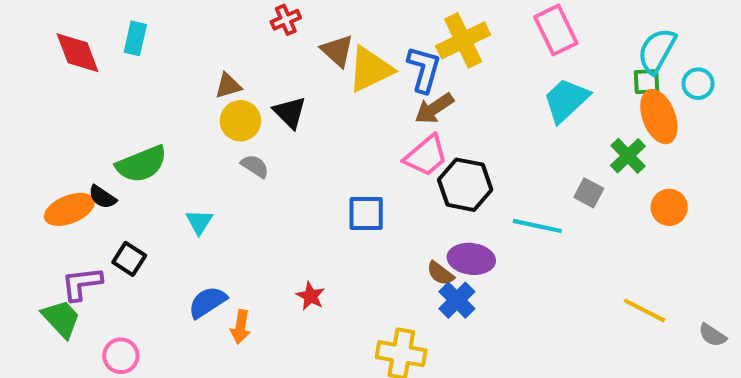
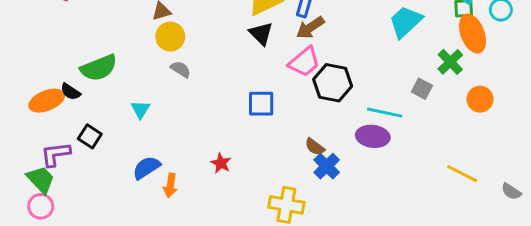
black triangle: (290, 113) -> (261, 34), moved
purple ellipse: (471, 259) -> (373, 136), moved
pink circle: (121, 356) -> (41, 206), moved

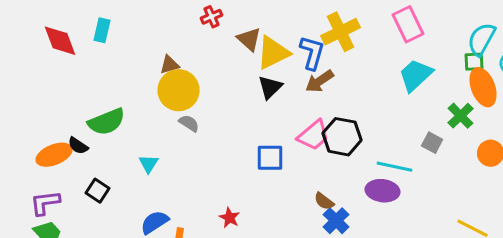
black triangle: (261, 34) -> (270, 87), turned 30
yellow circle: (170, 37) -> (179, 90), size x1.4
pink trapezoid: (304, 62) -> (314, 135), moved
purple L-shape: (56, 154) -> (45, 203), moved

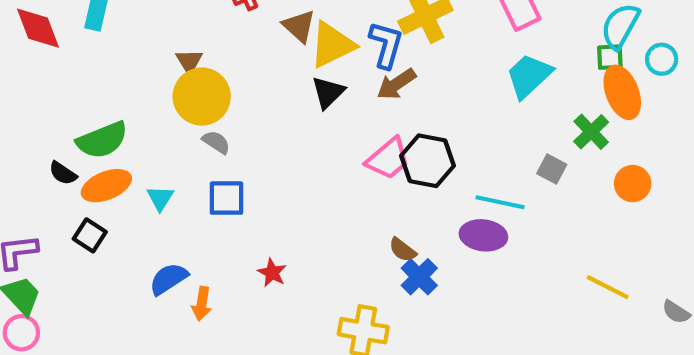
brown triangle: (170, 65) -> (189, 61), turned -45
orange ellipse: (54, 155) -> (106, 186), moved
blue square: (270, 158) -> (227, 198), moved

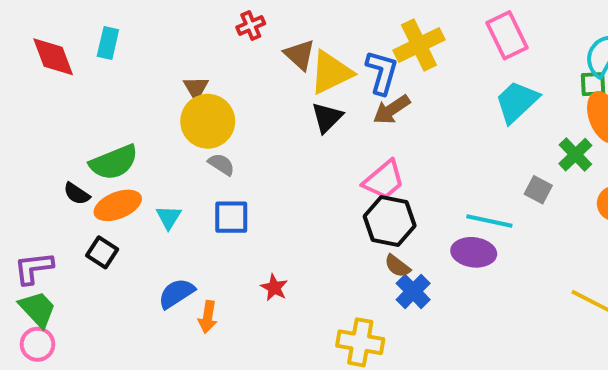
black hexagon: (427, 161) -> (390, 221), moved

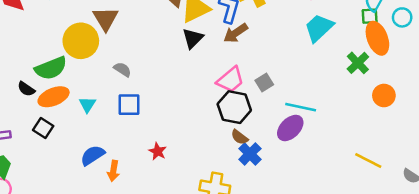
brown triangle: (196, 88) -> (106, 19), size x1.5
yellow circle: (208, 121) -> (81, 41), moved
gray square: (538, 190) -> (264, 82), moved, turned 30
purple ellipse: (474, 252) -> (290, 128), turned -52

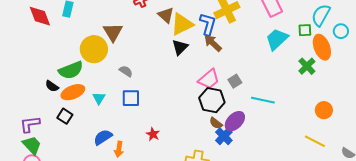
green square: (370, 16) -> (305, 30), moved
brown arrow: (236, 33) -> (213, 43), turned 78
orange circle: (384, 95) -> (324, 110), moved
purple ellipse: (290, 128) -> (235, 121), moved

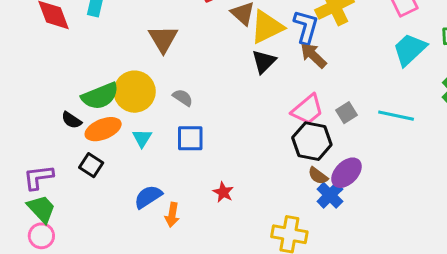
yellow circle: (94, 49) -> (135, 92), moved
cyan line: (263, 100) -> (396, 116), moved

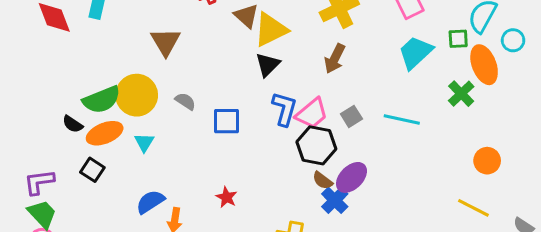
blue L-shape: (306, 27) -> (284, 109), moved
brown arrow: (313, 55) -> (335, 59), moved, turned -108
blue square: (190, 138) -> (227, 121), moved

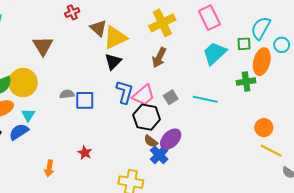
orange ellipse: (484, 65) -> (262, 62), turned 35
green cross: (461, 94) -> (246, 82), turned 36
gray semicircle: (185, 101) -> (67, 94), moved, turned -40
blue semicircle: (150, 202) -> (19, 132), moved
yellow line: (473, 208) -> (271, 151), moved

